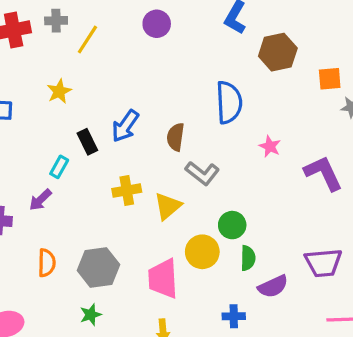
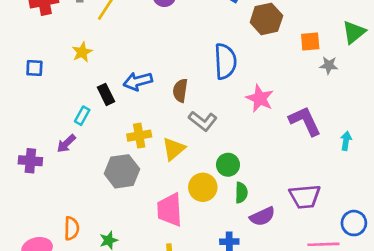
blue arrow: (125, 126) -> (138, 81), turned 40
pink star: (270, 146) -> (260, 98), size x1.5
orange semicircle: (47, 263) -> (72, 228), moved
gray hexagon: (98, 268) -> (122, 171), moved

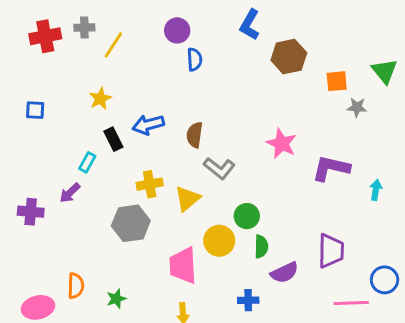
green triangle: (354, 32) -> (385, 71), turned -30
yellow star: (82, 52) -> (100, 99), moved
blue semicircle: (225, 61) -> (195, 59), moved, size x0.6
purple L-shape: (305, 121) -> (331, 168), turned -52
purple trapezoid: (305, 197) -> (331, 251), turned -84

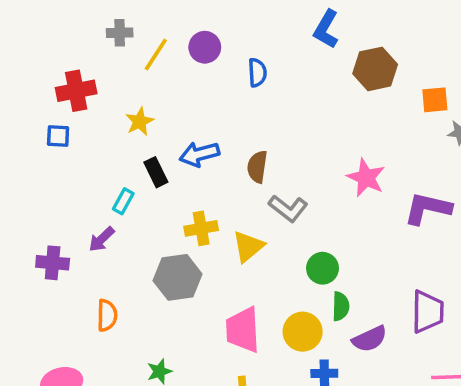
purple circle: (177, 30) -> (205, 47), moved
red cross: (45, 36) -> (76, 91), moved
yellow circle: (219, 241) -> (303, 332), moved
orange semicircle: (76, 286) -> (107, 315), moved

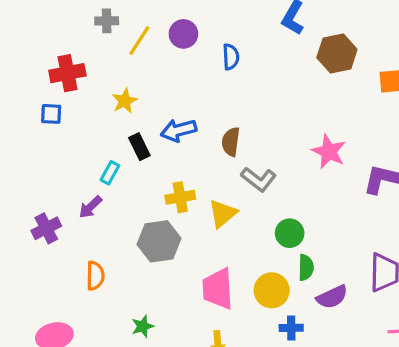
purple cross: (53, 263) -> (46, 228), turned -32

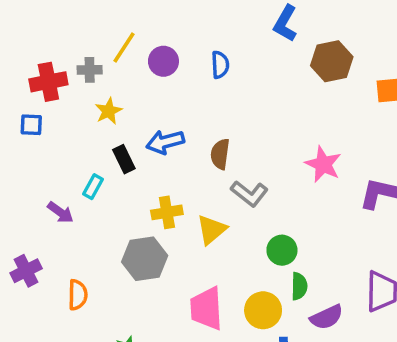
gray cross: (107, 21) -> (90, 70), moved
purple circle: (183, 34) -> (163, 61), moved
purple arrow: (90, 207) -> (60, 212), moved, turned -100
purple cross: (46, 228) -> (26, 271), moved

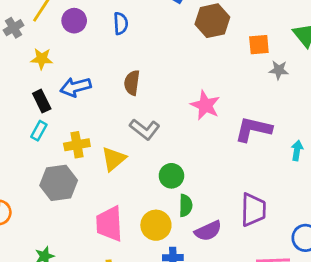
gray cross: (90, 70) -> (13, 28), turned -30
yellow star: (109, 111) -> (42, 59), moved, turned 30
brown semicircle: (220, 154) -> (132, 83), moved
cyan rectangle: (93, 187) -> (39, 131), moved

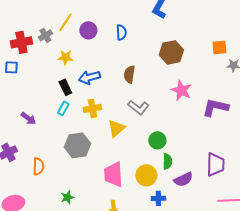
brown hexagon: (212, 21) -> (171, 52), moved
yellow cross: (77, 145) -> (92, 108), moved

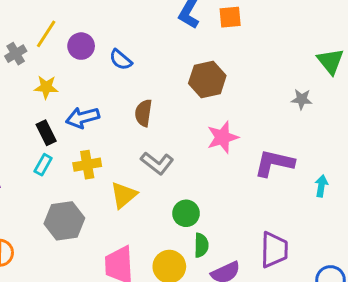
blue semicircle: (121, 32) -> (121, 60), moved, turned 133
orange square: (219, 47) -> (230, 17), moved
pink star: (181, 90) -> (223, 137), turned 30

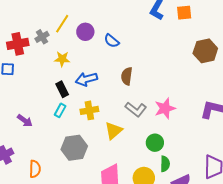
brown hexagon: (207, 79) -> (205, 51), moved
pink star: (223, 137) -> (165, 108), moved

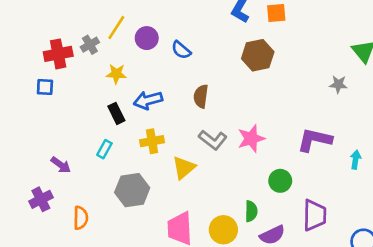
brown hexagon: (205, 51) -> (258, 55), moved
cyan rectangle: (60, 110) -> (104, 149), moved
purple arrow: (25, 121) -> (61, 165), moved
green circle: (155, 143) -> (280, 181), moved

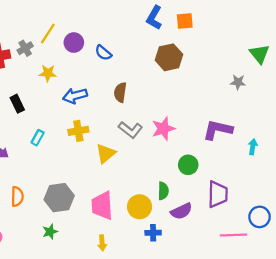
black rectangle: (116, 113) -> (17, 104), moved
gray hexagon: (132, 190) -> (59, 198), moved

